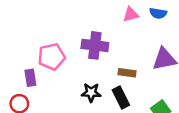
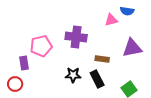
pink triangle: (131, 14) -> (111, 20), moved

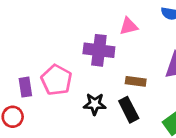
pink triangle: (111, 20) -> (129, 26), moved
pink pentagon: (41, 46) -> (56, 80), moved, turned -30

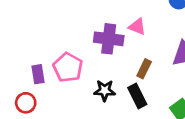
pink triangle: (129, 26) -> (137, 27), moved, turned 36
brown rectangle: (136, 81) -> (144, 69), turned -72

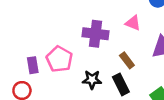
pink triangle: (137, 27) -> (133, 23), moved
brown rectangle: (144, 69) -> (127, 60), turned -63

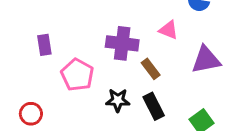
brown rectangle: (127, 60) -> (151, 69), moved
purple rectangle: (33, 65) -> (44, 45), moved

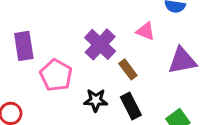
purple cross: (122, 43) -> (100, 44), turned 36
purple rectangle: (44, 45) -> (24, 46), size x1.4

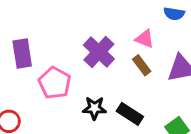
brown rectangle: (128, 69) -> (142, 65), moved
black rectangle: (131, 106) -> (130, 114), turned -30

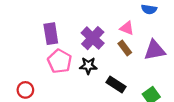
purple rectangle: (22, 53) -> (51, 34), moved
black star: (94, 108) -> (88, 66), moved

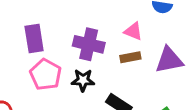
purple cross: (93, 38) -> (89, 44), turned -30
brown rectangle: (125, 48) -> (130, 57), turned -64

